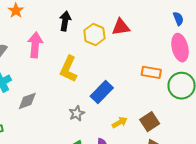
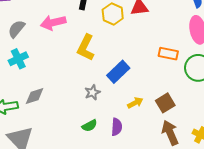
pink arrow: (35, 45) -> (53, 23), turned -110
gray diamond: (27, 101) -> (35, 96), moved

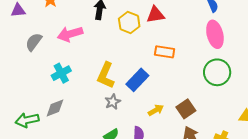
yellow L-shape: (86, 48) -> (106, 75), moved
orange rectangle: (168, 54) -> (165, 52), moved
cyan cross: (18, 59) -> (61, 73), moved

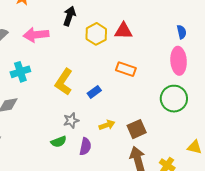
blue rectangle: (137, 80) -> (94, 92), size x0.6
gray star: (113, 102) -> (71, 120), moved

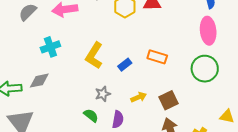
orange rectangle: (126, 69) -> (157, 57), moved
green semicircle: (59, 142) -> (91, 115), turned -119

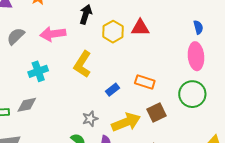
yellow L-shape: (94, 56) -> (83, 64), moved
yellow arrow: (139, 97) -> (126, 122), size x1.8
brown square: (169, 100) -> (157, 113), moved

